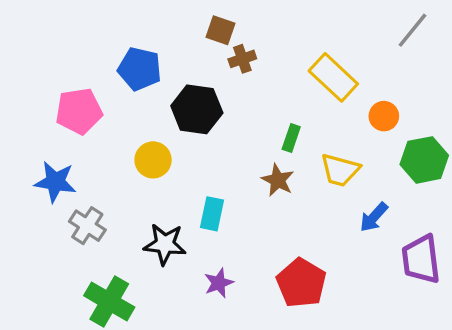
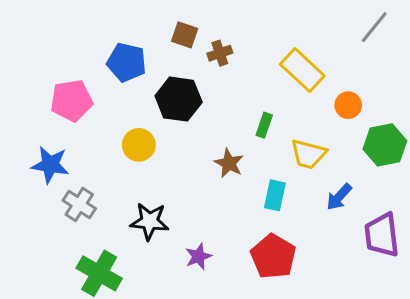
brown square: (220, 30) -> (185, 35), moved
brown star: (278, 180) -> (229, 163), moved
cyan rectangle: (212, 214) -> (275, 195), moved

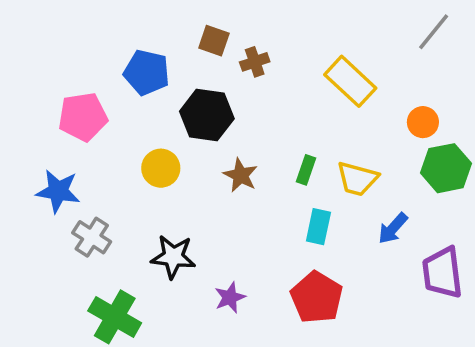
orange circle: (348, 105) -> (423, 122), moved
green rectangle: (264, 125) -> (306, 170), moved
brown star: (229, 163) -> (240, 175), moved

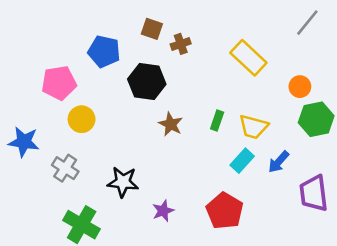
yellow circle: (161, 168) -> (82, 119), moved
blue star: (58, 191) -> (24, 142), moved
cyan rectangle: (318, 227) -> (242, 161), moved, turned 30

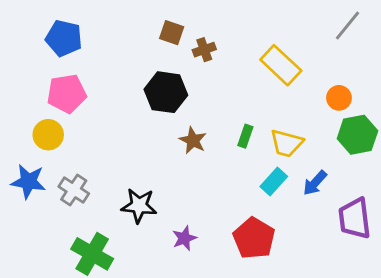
blue pentagon: (104, 51) -> (64, 38), moved
yellow circle: (82, 119) -> (48, 135), moved
blue star: (24, 142) -> (28, 182), moved

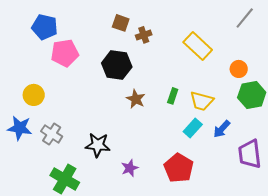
pink pentagon: (67, 94) -> (65, 53), moved

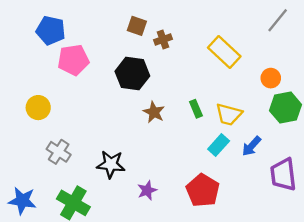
green rectangle: (173, 96) -> (196, 109), turned -42
blue star: (20, 128) -> (22, 201), moved

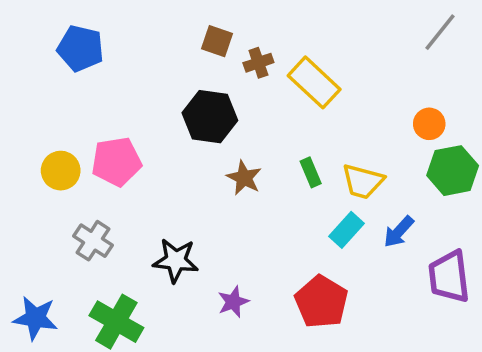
yellow rectangle: (224, 52) -> (314, 82), moved
pink pentagon: (73, 60) -> (116, 162), moved

